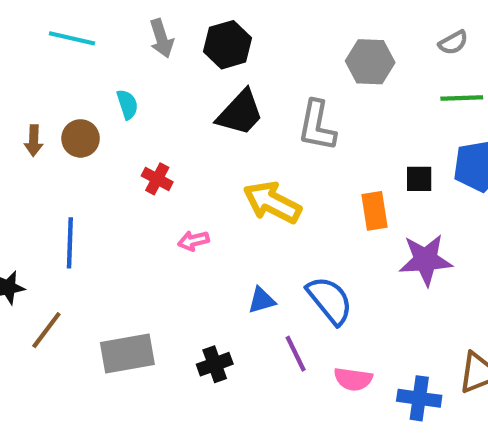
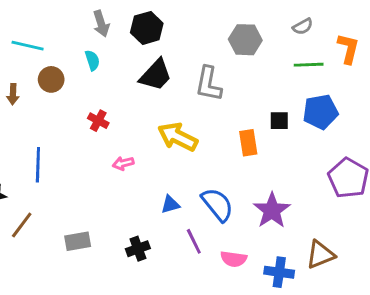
cyan line: (72, 38) -> (28, 46), moved
cyan semicircle: (127, 104) -> (92, 60), moved
brown circle: (81, 138) -> (51, 79), moved
purple star: (426, 260) -> (272, 210), moved, turned -30
gray rectangle: (127, 354) -> (78, 241), size x0.7

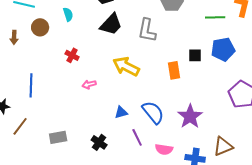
black cross: (138, 249) -> (99, 142), turned -35

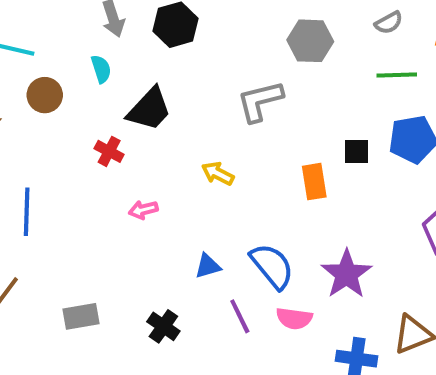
black trapezoid: (111, 24) -> (149, 109), moved
gray L-shape: (147, 30) -> (260, 101), turned 65
yellow arrow: (126, 66) -> (218, 174), size x0.6
pink semicircle: (164, 149) -> (294, 318), moved

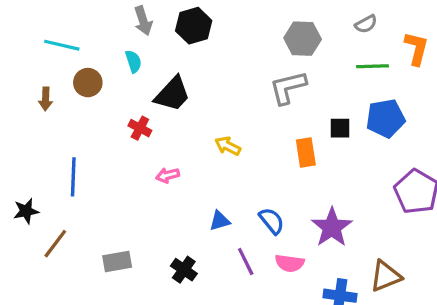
gray L-shape: (260, 101) -> (288, 87), moved
blue semicircle: (272, 266) -> (272, 221), size x0.7

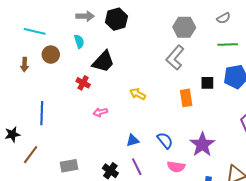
gray arrow: (143, 21) -> (85, 16), turned -72
gray L-shape: (288, 87) -> (175, 58), turned -35
purple line: (246, 262) -> (137, 167), moved

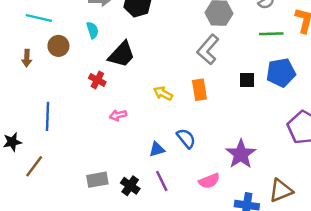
orange rectangle: (186, 98) -> (199, 90), moved
blue semicircle: (165, 140) -> (186, 138), moved
gray rectangle: (69, 166) -> (97, 180), moved
pink semicircle: (176, 167) -> (209, 181), turned -30

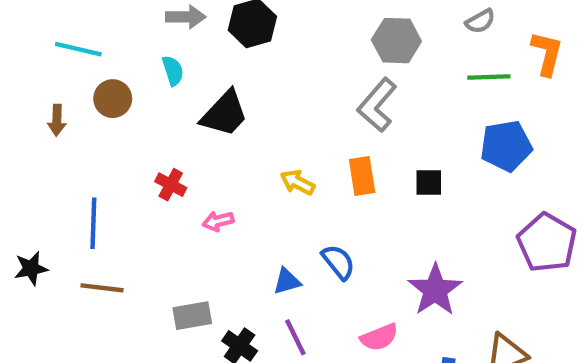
red cross: (97, 80) -> (171, 185), moved
black square: (247, 80) -> (429, 182), moved
brown line: (34, 166) -> (102, 288), moved, turned 60
gray rectangle: (97, 180) -> (192, 316), moved

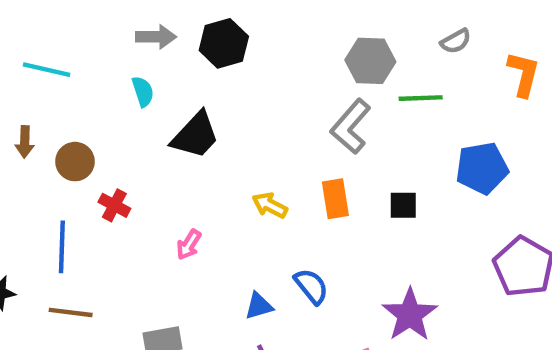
green line: (489, 77) -> (421, 98), moved
brown circle: (113, 99) -> (75, 162), moved
red cross: (171, 185) -> (114, 205), moved
pink arrow: (218, 221) -> (189, 245), turned -44

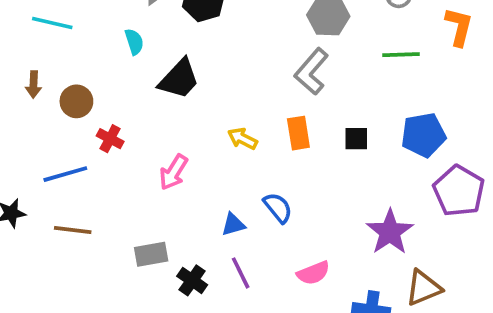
green line: (421, 98) -> (401, 55), moved
blue pentagon: (482, 168) -> (423, 135), moved
pink arrow: (189, 245) -> (173, 172), size x1.4
blue line: (62, 247) -> (65, 174), turned 72
purple star: (410, 315) -> (390, 232), moved

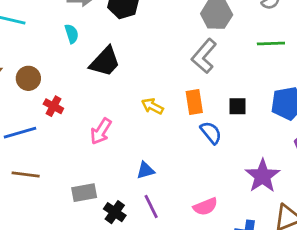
blue semicircle: (278, 208) -> (211, 133), moved

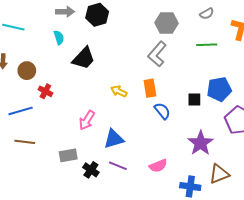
black square: (237, 106) -> (194, 100), moved
pink arrow: (101, 131) -> (87, 120), moved
blue triangle: (145, 170) -> (114, 139), size x1.5
purple line: (151, 207) -> (118, 166), turned -42

